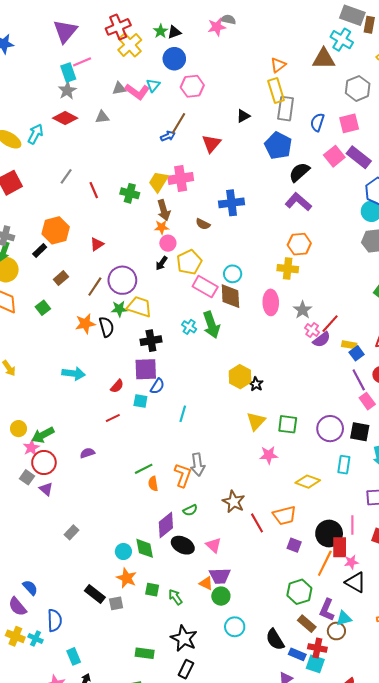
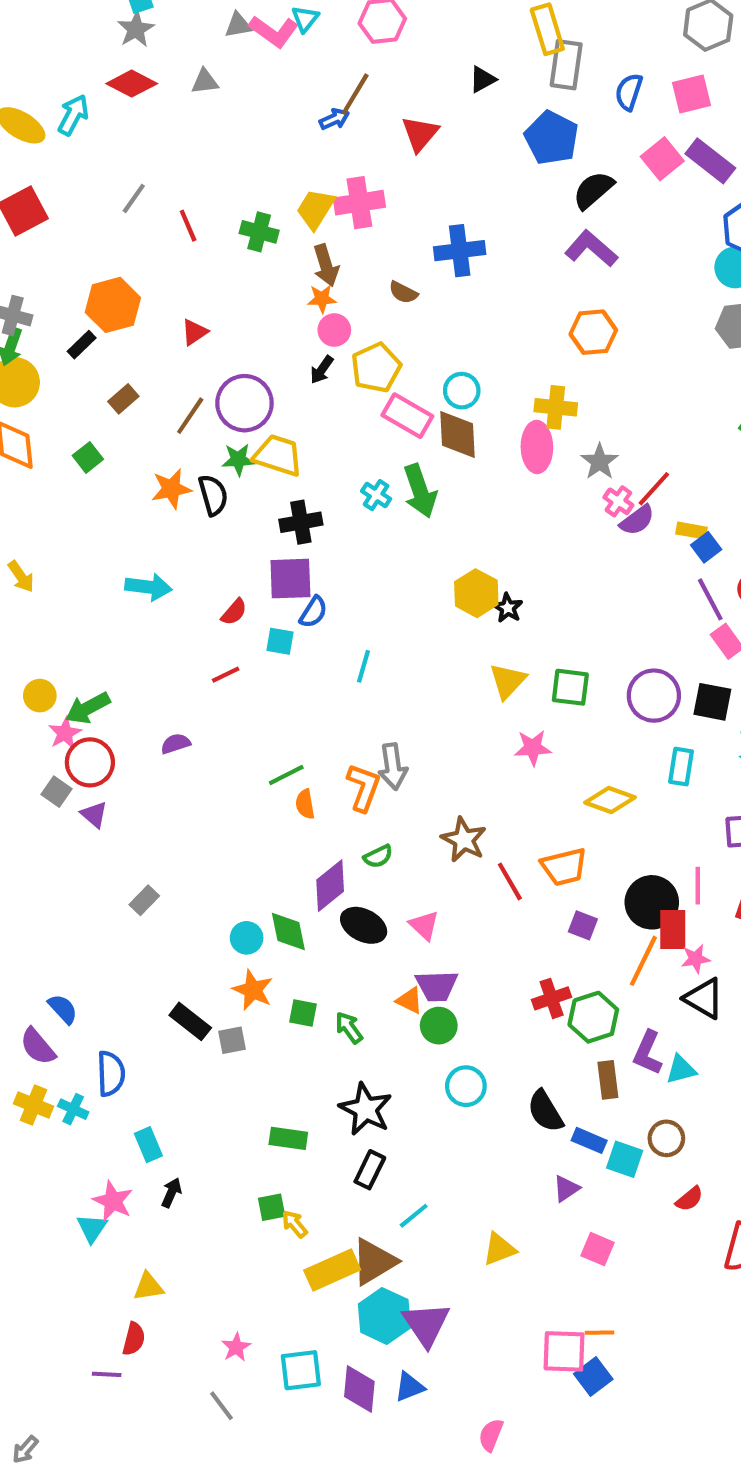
yellow cross: (288, 269) -> (556, 407), moved
brown rectangle: (307, 624) -> (608, 1080), turned 42
brown circle: (336, 631) -> (666, 1138), moved
red cross: (317, 648) -> (552, 998), moved, turned -30

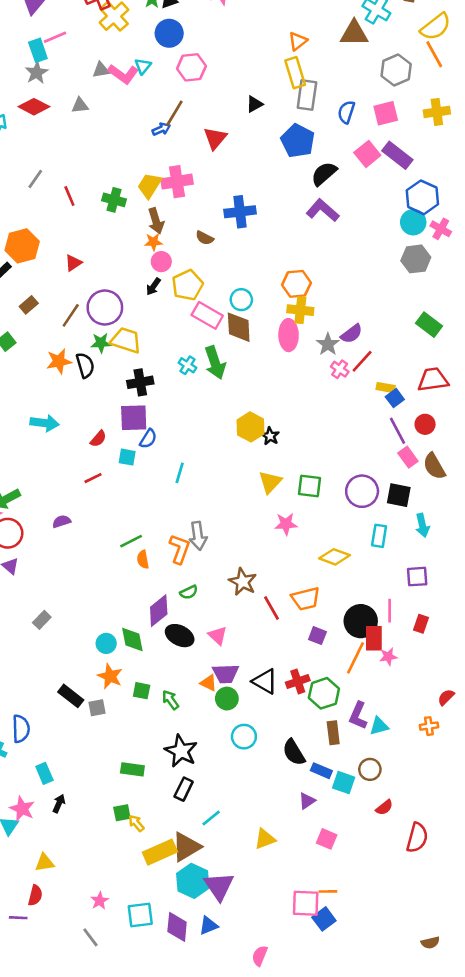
orange hexagon: (593, 332) -> (296, 284), moved
purple semicircle: (637, 520) -> (352, 334), moved
black triangle: (704, 998) -> (265, 681), moved

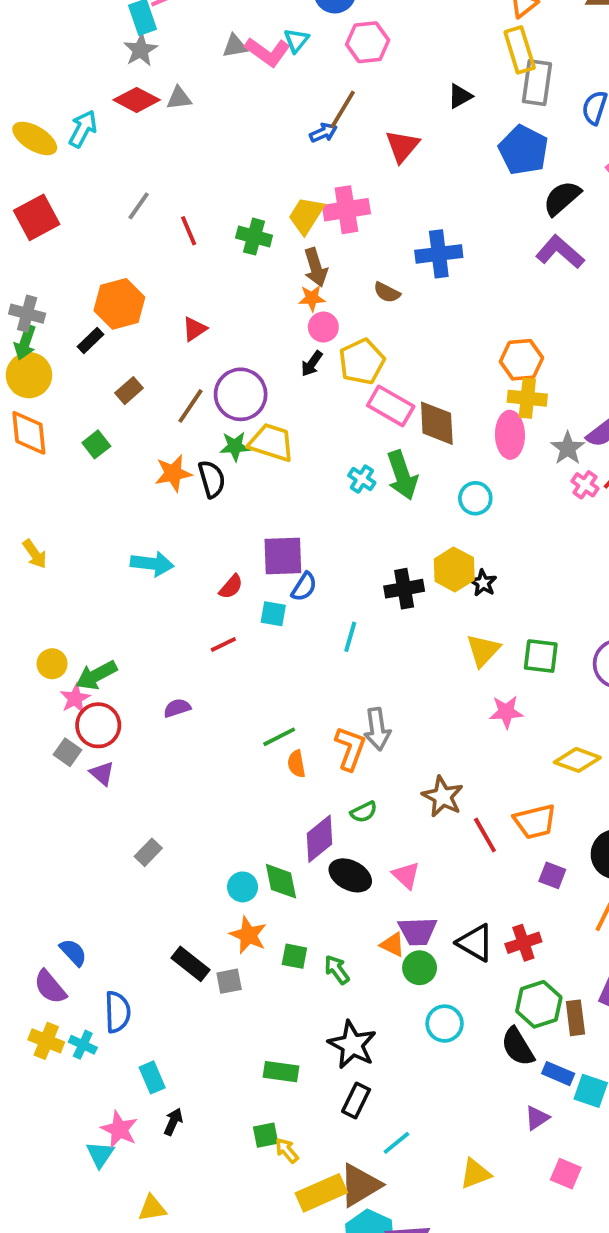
gray triangle: (80, 105) -> (179, 98), moved
cyan circle: (241, 300) -> (475, 498), moved
black cross: (140, 382) -> (404, 589), moved
green hexagon: (324, 693) -> (539, 1004), moved

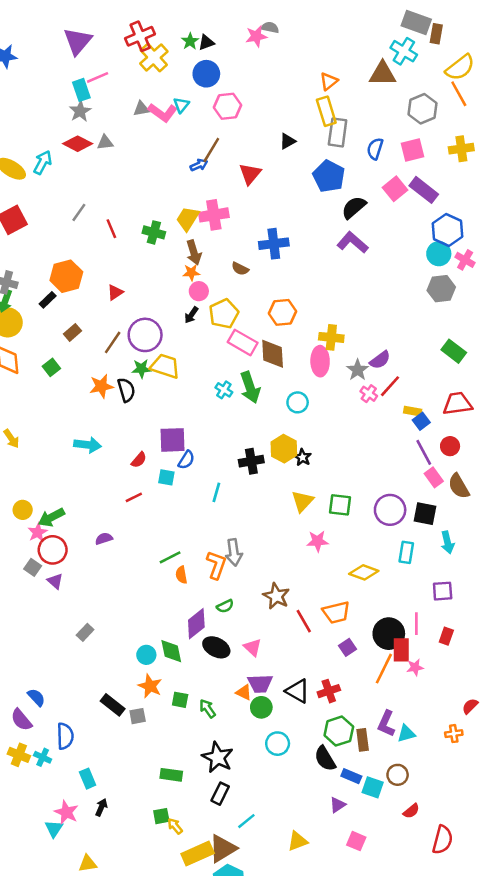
orange hexagon: (522, 360) -> (283, 312), moved
purple square: (552, 875) -> (348, 647), turned 35

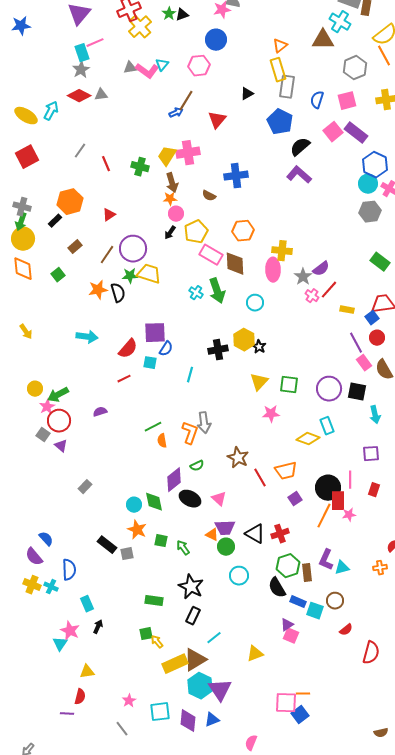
blue circle: (206, 74) -> (216, 40), moved
blue square: (421, 421) -> (372, 318), moved
red semicircle: (139, 460) -> (128, 349), size x1.5
cyan rectangle: (406, 552) -> (327, 426), moved, turned -30
pink square: (356, 841) -> (291, 636), moved

